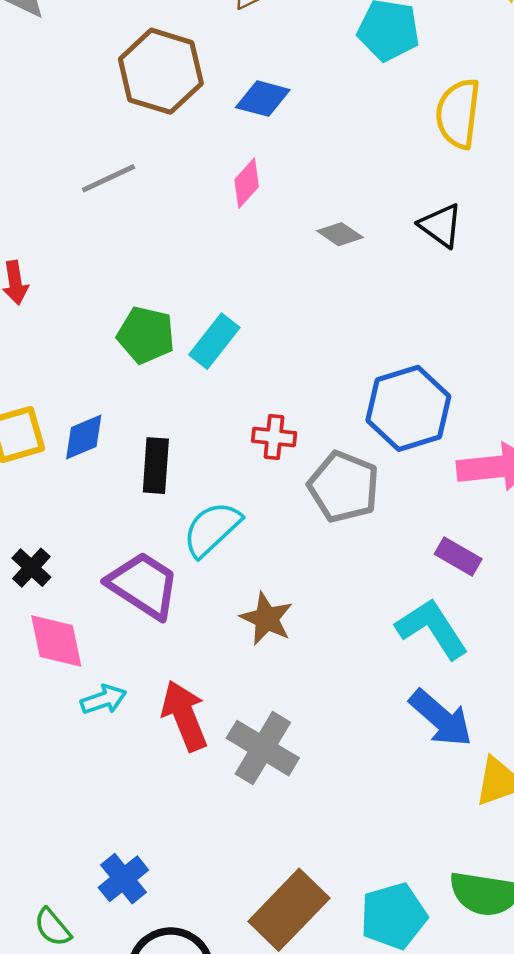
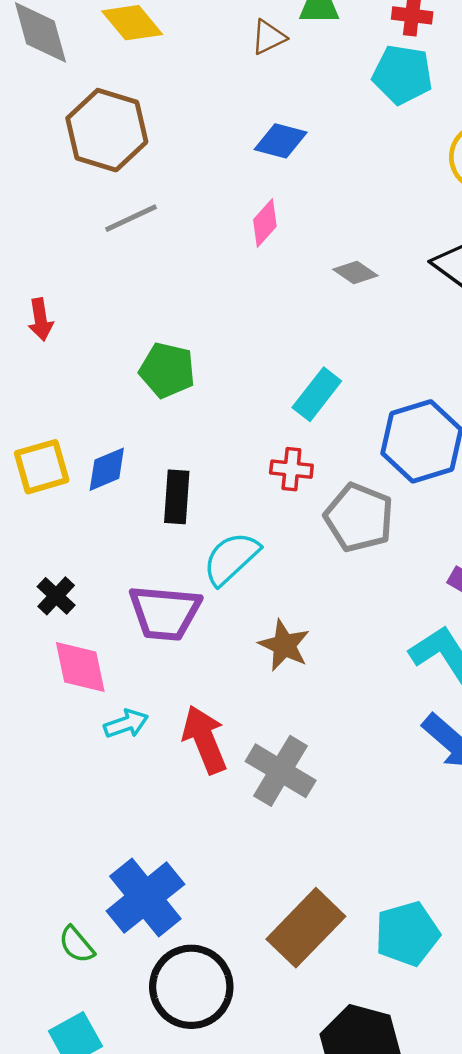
brown hexagon: (161, 71) -> (107, 130), moved
cyan rectangle: (214, 341) -> (317, 394), moved
purple trapezoid: (143, 585) -> (165, 613), turned 152
blue cross: (123, 879) -> (145, 898), size x1.6

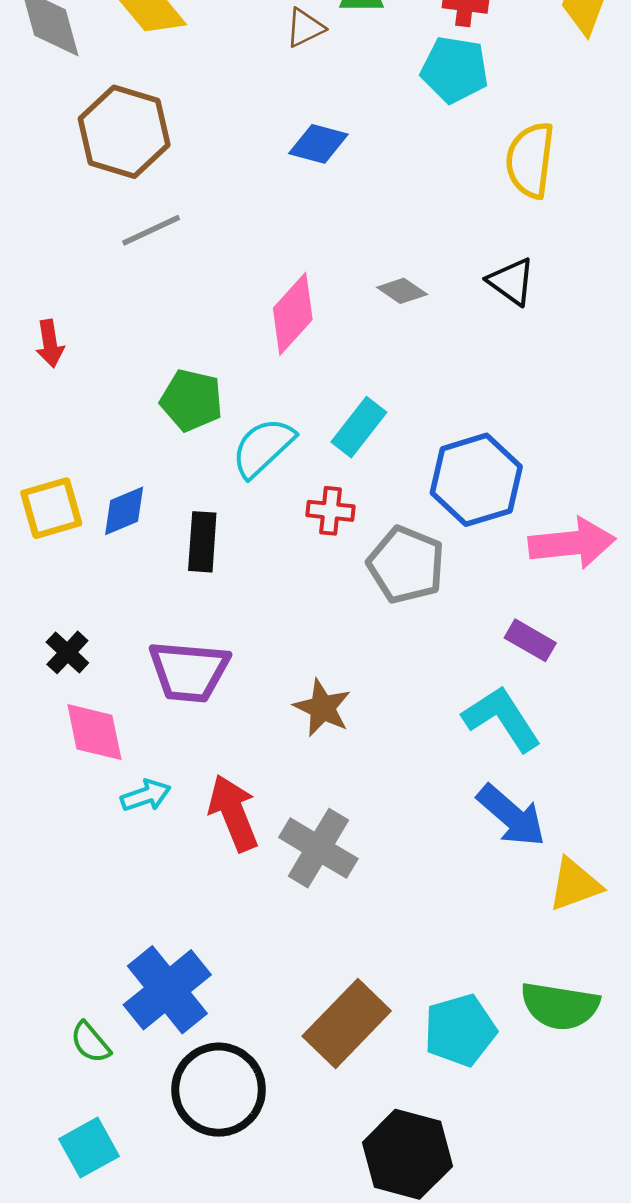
pink diamond: (265, 223) -> (293, 314), moved, size x1.5
cyan semicircle: (231, 558) -> (263, 447), moved

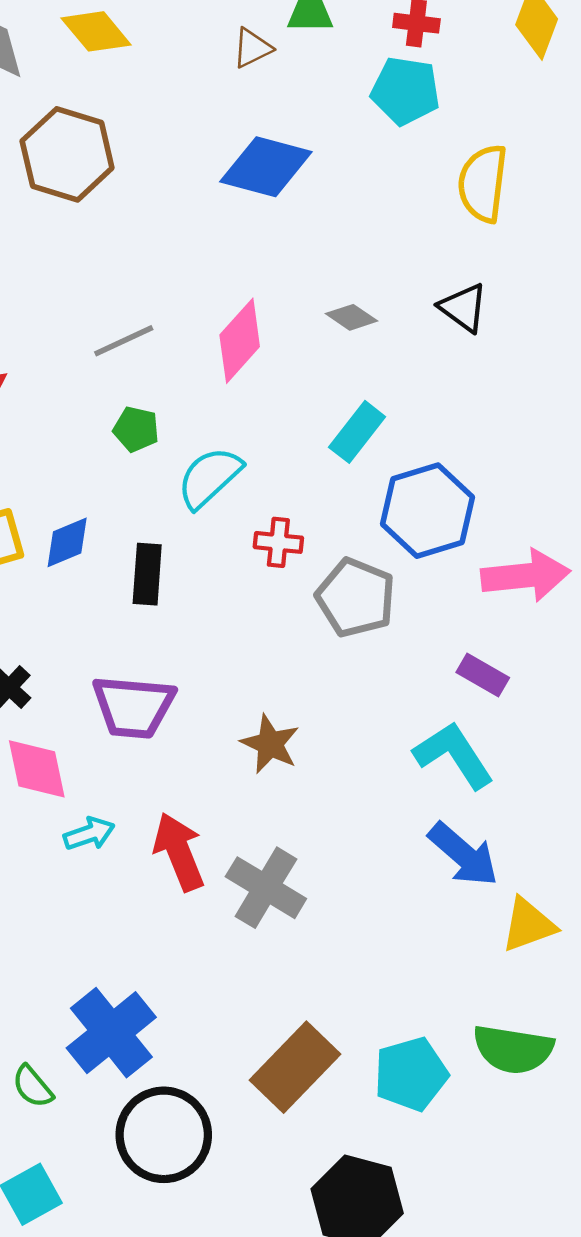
blue diamond: (318, 144) -> (266, 167), size x1.5
gray line: (151, 230) -> (124, 341), moved
green pentagon: (192, 400) -> (136, 429), size x0.7
cyan rectangle: (359, 427) -> (357, 432), moved

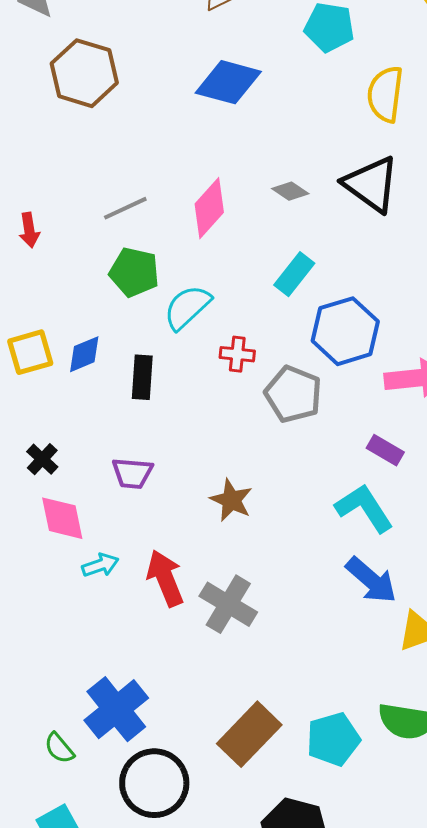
black triangle: (463, 308) -> (371, 184), size x1.6
green pentagon: (136, 429) -> (134, 272), size x1.5
purple trapezoid: (133, 707) -> (132, 473), size x0.7

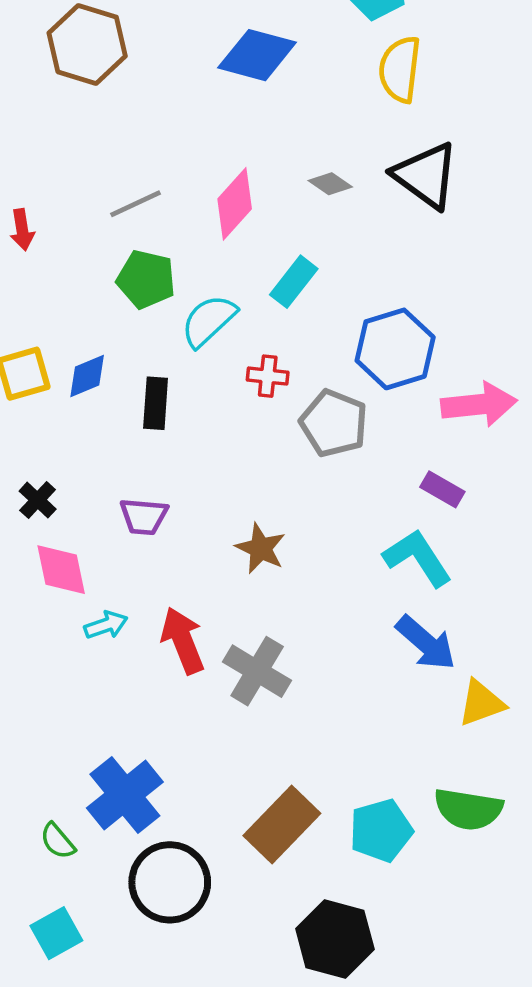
yellow semicircle: (385, 94) -> (400, 69), moved
cyan rectangle: (294, 274) -> (294, 282), moved

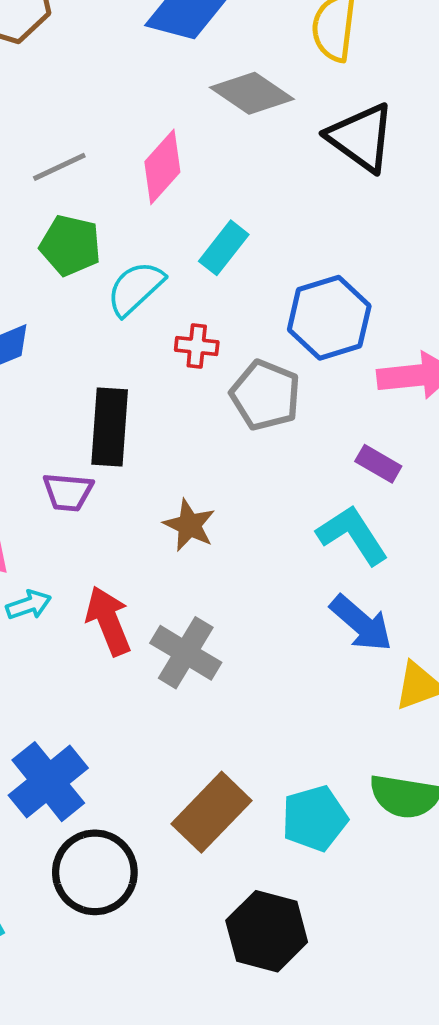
gray diamond: (330, 184) -> (252, 93), moved, size x1.8
black rectangle: (156, 403) -> (110, 427), moved, size x1.4

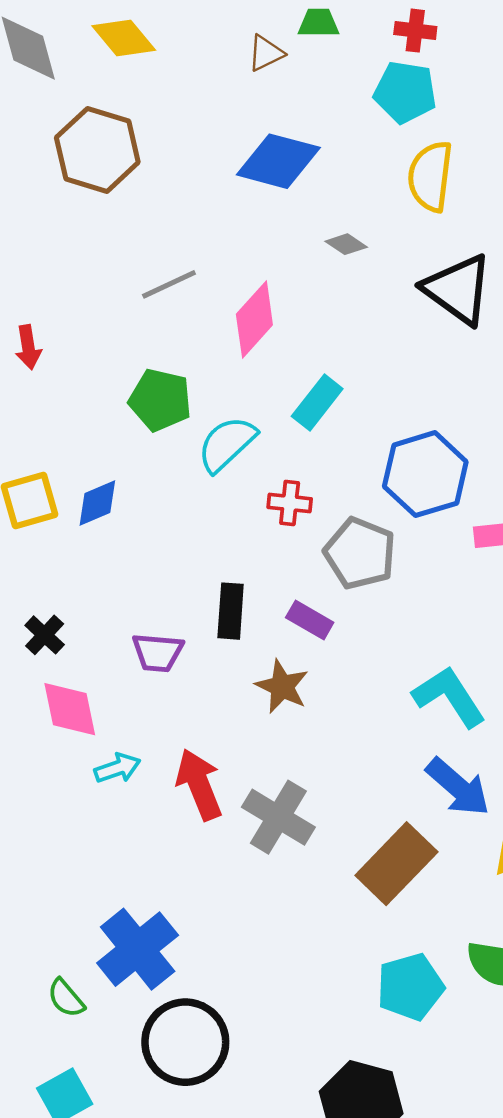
gray diamond: (252, 93) -> (346, 244), size x0.5
gray line: (59, 167) -> (169, 284), moved
black rectangle: (110, 427) -> (231, 611), moved, size x0.7
purple rectangle: (378, 464) -> (310, 620), moved
brown rectangle: (211, 812) -> (396, 864), moved

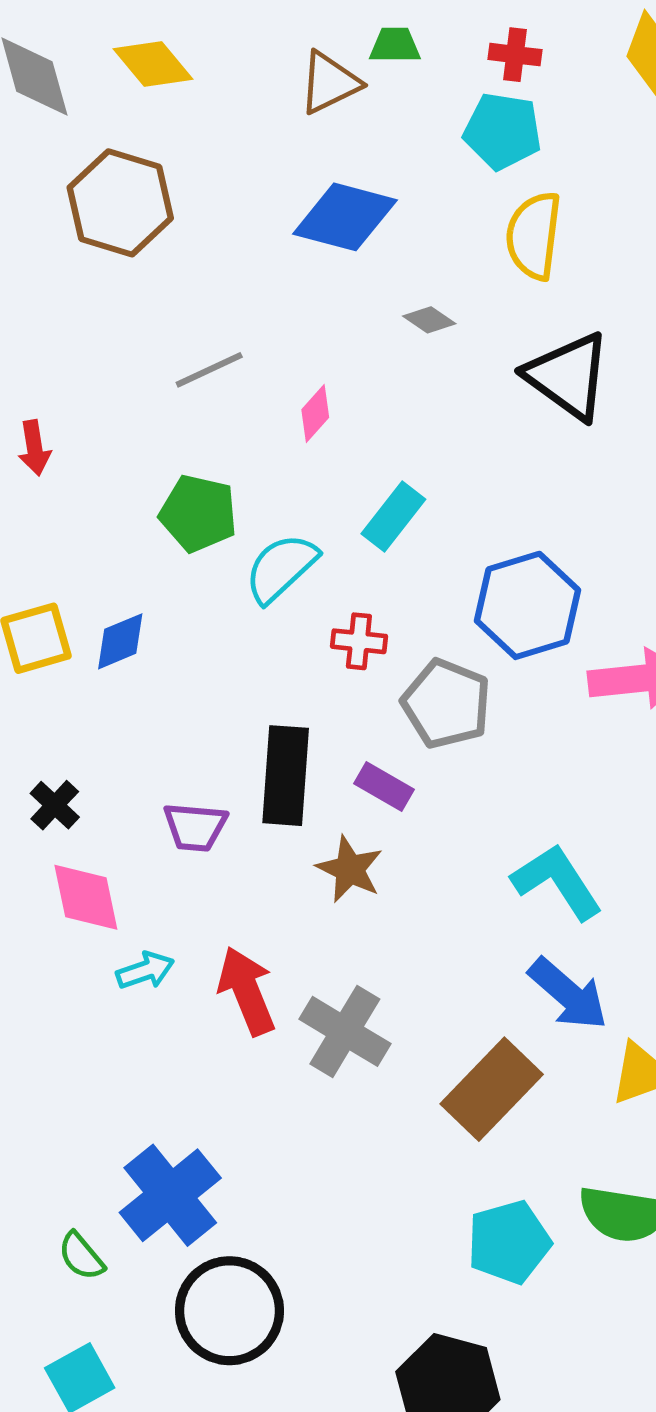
brown triangle: (266, 53) -> (329, 83), size x1.4
pink diamond: (254, 320) -> (315, 414), size x0.6
black rectangle: (231, 611) -> (286, 776), size x1.4

